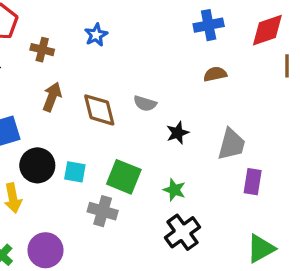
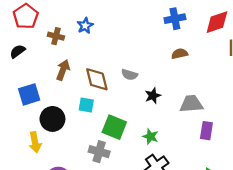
blue star: (96, 35) -> (85, 26), moved
gray trapezoid: (231, 144) -> (191, 104), turned -110
cyan square: (75, 172) -> (86, 105), moved

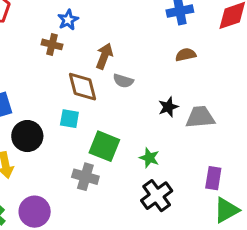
brown cross: (56, 36) -> (52, 44), moved
brown arrow: (63, 70) -> (104, 56), moved
black star: (153, 96) -> (168, 107), moved
purple rectangle: (206, 131) -> (213, 178), moved

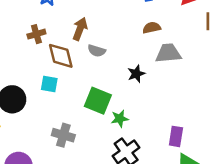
brown cross: (52, 44) -> (36, 34), moved, turned -30
gray trapezoid: (200, 117) -> (168, 53), moved
green square: (104, 146) -> (98, 101), moved
green star: (149, 158) -> (120, 119), turned -30

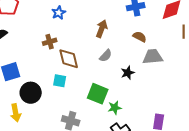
brown semicircle: (152, 28) -> (140, 37), turned 40
brown arrow: (80, 29) -> (102, 29), moved
gray semicircle: (97, 51) -> (106, 56), moved, turned -64

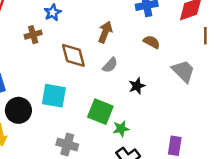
brown cross: (50, 42) -> (33, 35), moved
gray trapezoid: (153, 57) -> (183, 71), moved, turned 50
brown diamond: (69, 59) -> (73, 55), moved
cyan square: (60, 81) -> (54, 96), size x1.5

